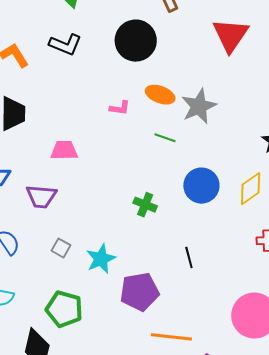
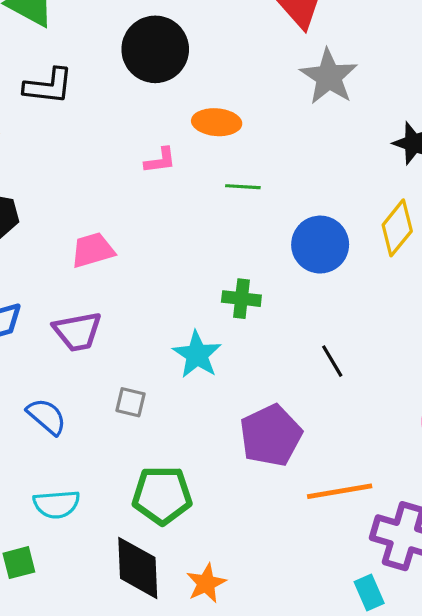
gray star: (199, 106) -> (329, 77), moved
cyan star: (101, 259) -> (197, 355), moved

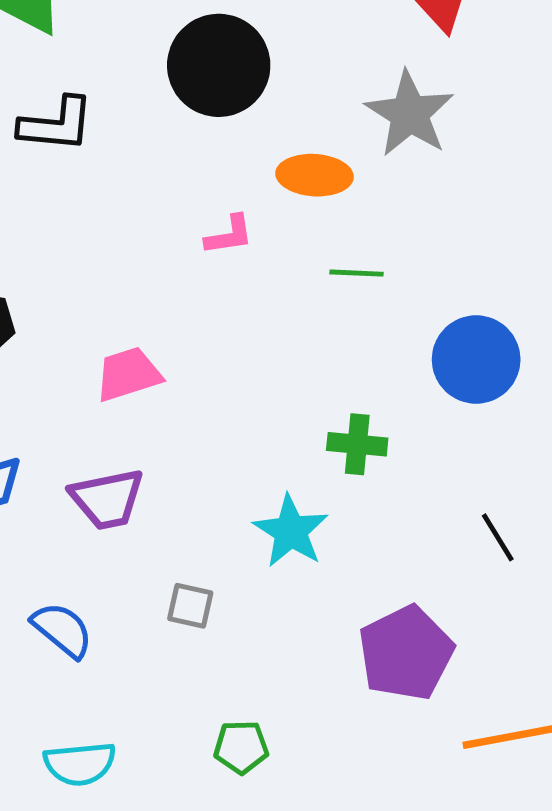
gray star: (329, 77) -> (410, 114), moved
green pentagon: (162, 495) -> (241, 747), size x0.6

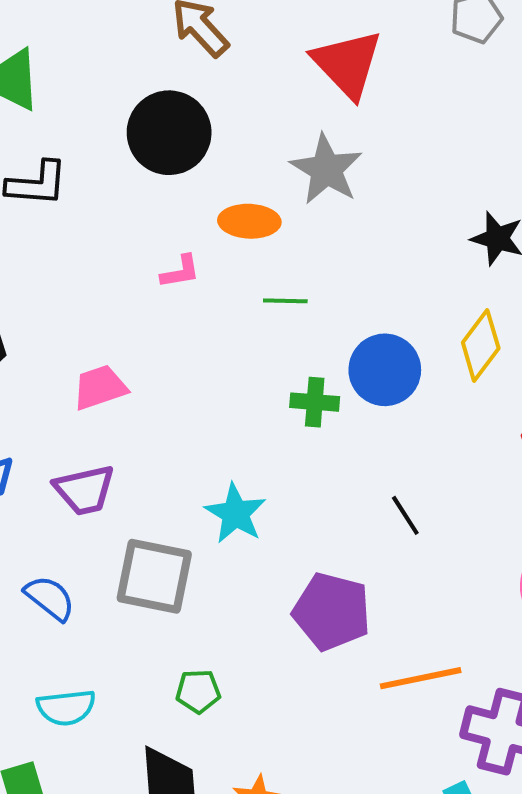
green cross: (357, 444) -> (315, 402), moved
gray square: (190, 606) -> (154, 576), size x2.0
purple pentagon: (406, 653) -> (332, 612), turned -30

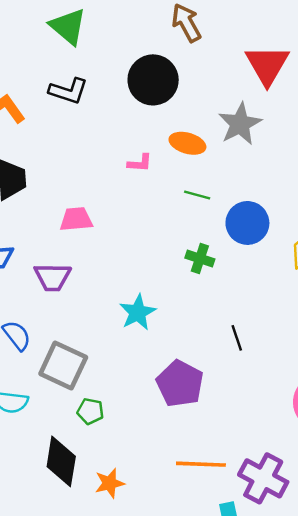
blue circle: (385, 370) -> (247, 223), moved
gray square: (154, 576) -> (63, 365), moved
orange line: (421, 678) -> (201, 464), moved

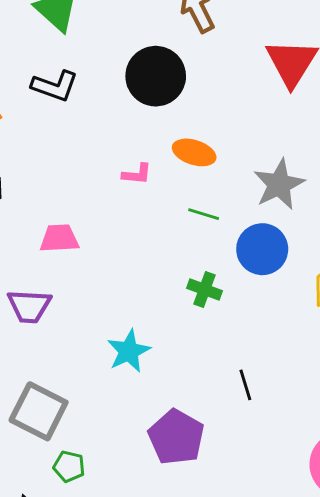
gray star: (240, 124) -> (279, 184), moved

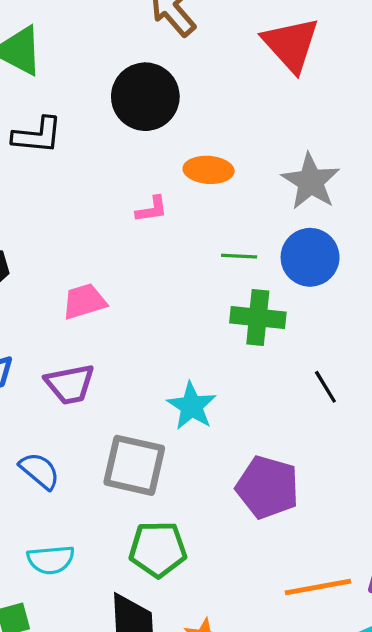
green line: (204, 214) -> (239, 256), moved
green cross: (205, 290) -> (258, 318), size x1.4
black line: (245, 385) -> (325, 387), moved
gray square: (39, 411) -> (134, 465), moved
green pentagon: (69, 467) -> (158, 549), size x1.6

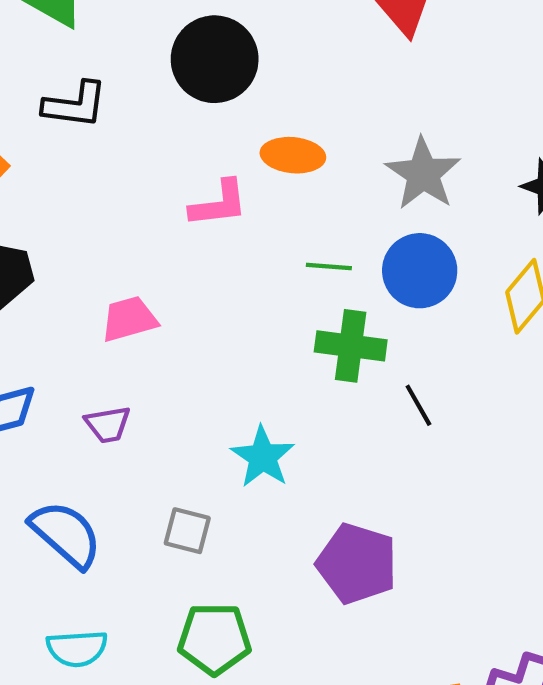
pink L-shape: (152, 209) -> (219, 204), size x1.4
purple trapezoid: (70, 384) -> (108, 424), size x0.7
black line: (325, 387) -> (418, 405), moved
gray square: (134, 465) -> (187, 531), size x0.6
blue semicircle: (40, 471) -> (66, 534), size x1.4

